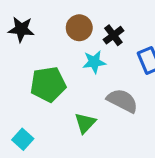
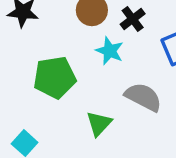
cyan star: (94, 62) -> (110, 51), turned 30

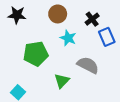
black cross: (133, 19) -> (92, 19), moved

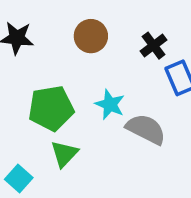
cyan star: (68, 38) -> (110, 104), moved
green triangle: (62, 81) -> (64, 154), moved

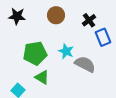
green triangle: (64, 154) -> (42, 77), turned -42

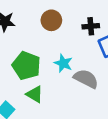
black cross: (89, 20) -> (91, 26), turned 32
green pentagon: (35, 53) -> (26, 66), turned 30

